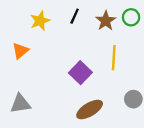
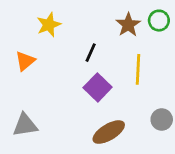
black line: (75, 16) -> (91, 53), moved

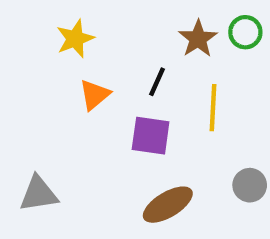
black line: (91, 53) -> (157, 82), moved
orange triangle: (25, 61) -> (95, 95), moved
purple square: (98, 87) -> (151, 136), turned -36

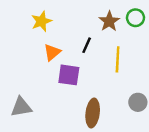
purple square: (151, 136) -> (69, 75), moved
brown ellipse: (168, 205) -> (93, 113), turned -52

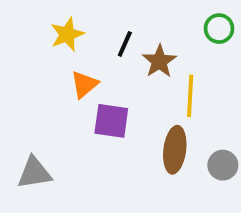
brown star: (109, 21) -> (159, 61), moved
black line: (87, 45) -> (125, 44), moved
brown ellipse: (93, 113) -> (175, 150), moved

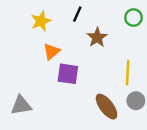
black line: (125, 44) -> (77, 14), moved
yellow line: (190, 96) -> (128, 73), moved
brown ellipse: (175, 150) -> (107, 107), moved, turned -44

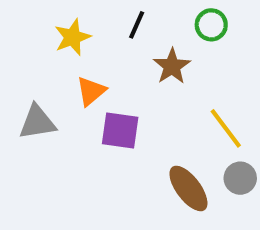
green circle: (133, 18) -> (211, 25), moved
yellow line: (128, 73) -> (226, 128), turned -40
gray triangle: (21, 105) -> (37, 122), moved

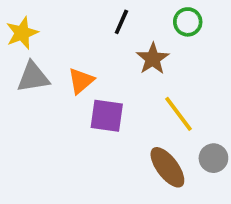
yellow star: (72, 37) -> (22, 33), moved
gray triangle: (37, 122) -> (33, 77), moved
yellow line: (226, 128) -> (178, 114), moved

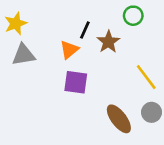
black line: (121, 22) -> (85, 30), moved
orange triangle: (81, 81) -> (69, 50), moved
yellow line: (178, 114) -> (146, 77), moved

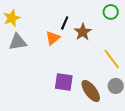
green circle: (133, 16) -> (111, 12), moved
purple square: (76, 82) -> (64, 82), moved

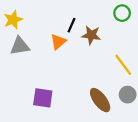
brown star: (83, 32) -> (91, 35), turned -30
purple square: (64, 82) -> (43, 98), moved

